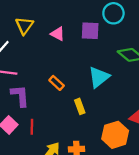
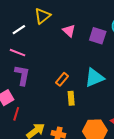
orange rectangle: (57, 83) -> (62, 79), moved, turned 72
red line: (32, 127) -> (16, 114), moved

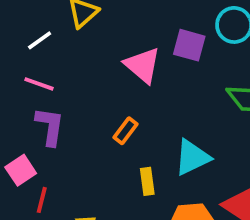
pink triangle: (69, 31) -> (143, 65), moved, size x1.5
cyan triangle: (94, 78) -> (192, 157), moved
yellow rectangle: (71, 98) -> (147, 181), moved

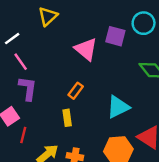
white line: (40, 40) -> (12, 39), moved
pink line: (39, 84) -> (21, 62), turned 36
yellow rectangle: (147, 181) -> (67, 118), moved

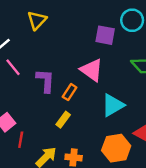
pink triangle: (86, 49) -> (92, 70), moved
purple L-shape: (28, 88) -> (45, 81), moved
yellow rectangle: (67, 118) -> (63, 120), turned 49

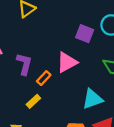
pink triangle: (92, 70) -> (67, 62), turned 45
cyan triangle: (113, 105) -> (92, 99), moved

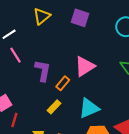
purple square: (85, 34) -> (80, 18), moved
cyan triangle: (92, 99) -> (89, 108), moved

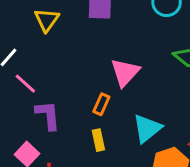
purple L-shape: (43, 71) -> (48, 115), moved
yellow rectangle: (54, 107) -> (98, 140), turned -40

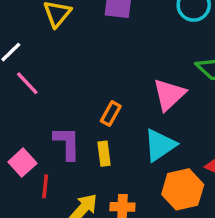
pink triangle: (125, 72) -> (169, 95), moved
purple L-shape: (48, 115) -> (67, 143), moved

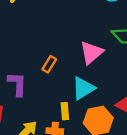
yellow rectangle: (104, 154) -> (65, 111), moved

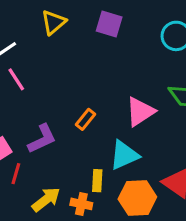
purple L-shape: (17, 84) -> (42, 139), turned 55

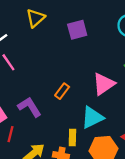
purple square: (109, 24) -> (77, 30), moved, turned -30
purple L-shape: (42, 139) -> (29, 107), turned -95

